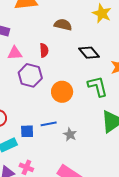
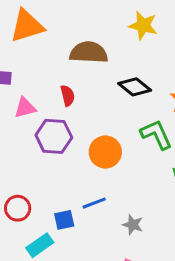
brown semicircle: (63, 25) -> (89, 53), size x1.4
gray star: (70, 134) -> (133, 225), moved

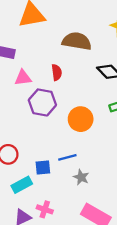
gray star: (133, 225) -> (81, 177), moved

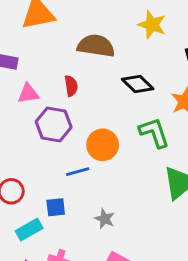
blue line: (67, 157) -> (78, 172), moved

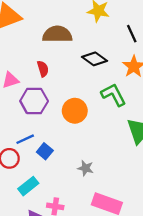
blue line: (78, 172) -> (25, 139), moved
blue square: (56, 207) -> (45, 151), moved, turned -35

